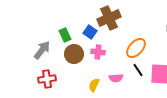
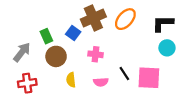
orange ellipse: (136, 48) -> (125, 19), moved
pink cross: (98, 52) -> (96, 54), moved
yellow semicircle: (94, 85) -> (71, 80), moved, turned -32

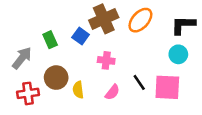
cyan circle: (167, 48) -> (178, 54), moved
brown circle: (56, 56) -> (56, 78), moved
pink semicircle: (101, 82) -> (112, 92), turned -48

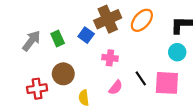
gray arrow: (22, 58) -> (31, 41), moved
yellow semicircle: (78, 90) -> (84, 98), moved

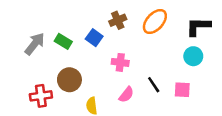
brown cross: (108, 19) -> (118, 20), size x0.6
green rectangle: (58, 39) -> (63, 41), turned -35
pink square: (167, 83) -> (182, 90), size x0.6

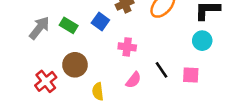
red cross: (41, 96) -> (46, 81), turned -30

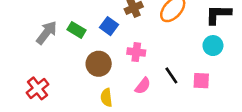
brown circle: (75, 65) -> (99, 64), moved
red cross: (46, 81) -> (38, 88), moved

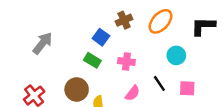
green rectangle: (76, 30) -> (92, 60), moved
cyan circle: (213, 46) -> (176, 55), moved
brown circle: (99, 64) -> (77, 89), moved

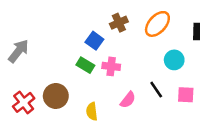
gray arrow: (43, 43) -> (18, 51), moved
pink cross: (126, 62) -> (111, 66), moved
brown circle: (77, 89) -> (56, 96), moved

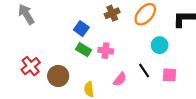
blue square: (94, 41) -> (81, 29), moved
gray arrow: (18, 51) -> (26, 14), moved, turned -70
red cross: (24, 102) -> (31, 66), moved

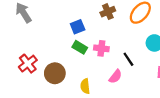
blue square: (81, 29) -> (78, 27), turned 32
black line: (144, 70) -> (128, 59), moved

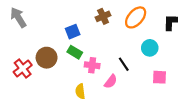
pink cross: (101, 48) -> (92, 65), moved
brown circle: (55, 73) -> (47, 58), moved

